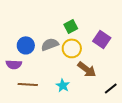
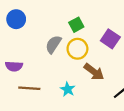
gray semicircle: (50, 44) -> (53, 44), turned -36
blue circle: (26, 45) -> (16, 19), moved

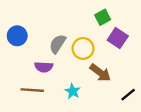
blue circle: (16, 19) -> (17, 36), moved
green square: (76, 25) -> (103, 17), moved
purple semicircle: (14, 66) -> (44, 67), moved

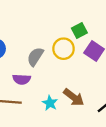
yellow circle: (83, 48) -> (64, 49), moved
brown arrow: (100, 73) -> (74, 97), moved

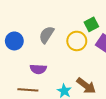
gray semicircle: (35, 57) -> (47, 35), moved

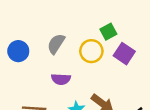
purple semicircle: (38, 69) -> (61, 79), moved

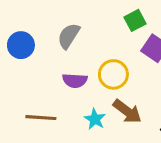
yellow circle: (91, 51) -> (113, 74), moved

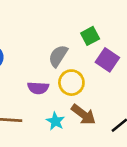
gray semicircle: (69, 36) -> (58, 56), moved

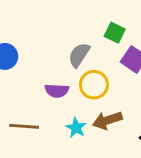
green square: (90, 36) -> (115, 33), turned -36
brown arrow: (83, 115) -> (107, 120), turned 125

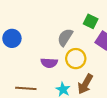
brown arrow: (107, 120) -> (85, 84), turned -42

